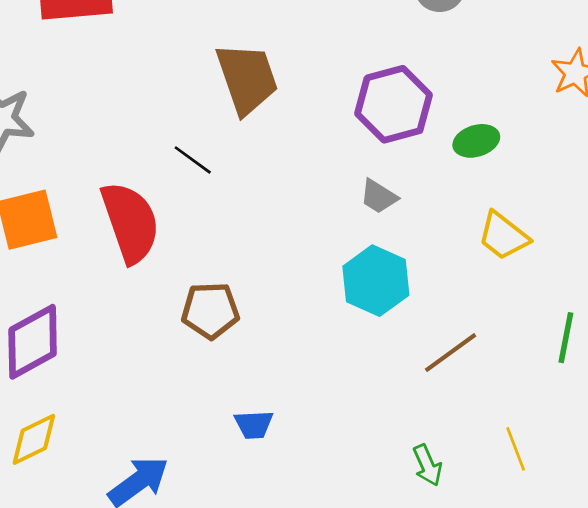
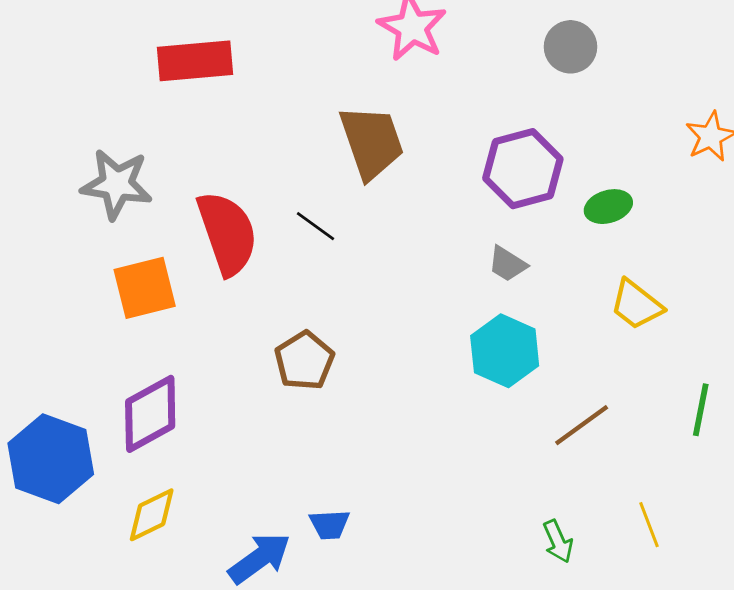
red semicircle: (130, 222) -> (227, 233), moved
brown pentagon: (210, 311) -> (304, 361), moved, turned -30
blue trapezoid: (254, 424) -> (330, 525), moved

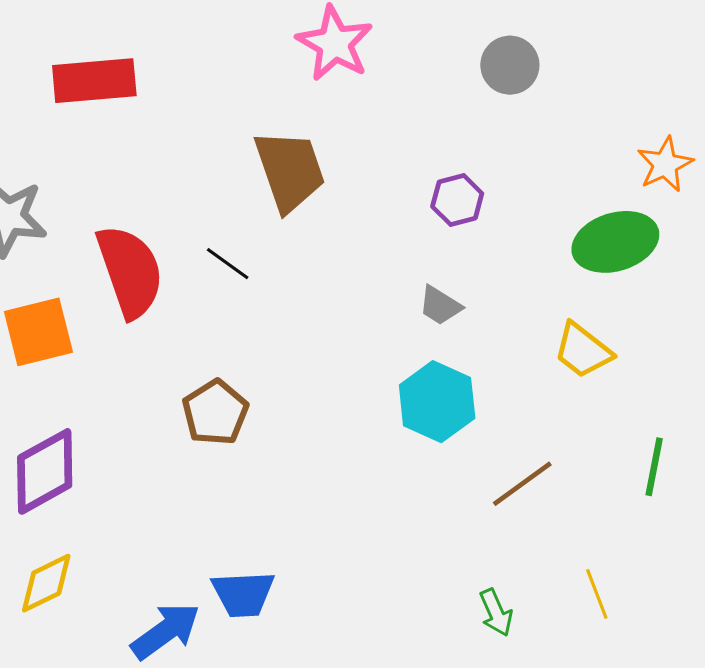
purple hexagon: (523, 169) -> (457, 200), size x0.6
green ellipse: (608, 207) -> (615, 242), moved, size x1.6
blue trapezoid: (330, 525) -> (243, 594), size x1.4

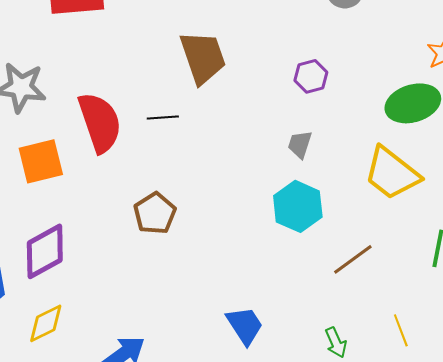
black line: (228, 264) -> (163, 117), turned -40
gray trapezoid: (440, 305) -> (300, 144), turned 76
yellow trapezoid: (583, 350) -> (392, 173), size x1.5
blue trapezoid: (243, 594) -> (245, 325), moved, turned -120

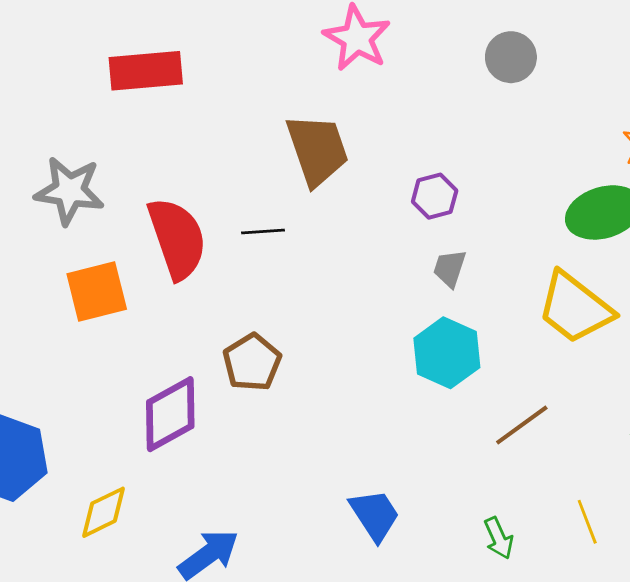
purple hexagon: (311, 76) -> (435, 196), moved
purple diamond: (45, 251) -> (170, 414), moved

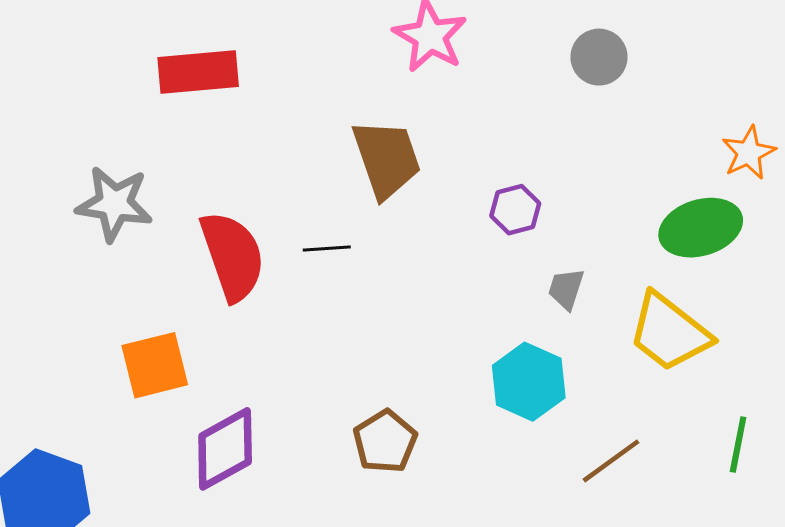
gray trapezoid: (450, 268) -> (566, 289), moved
orange square: (97, 292) -> (155, 365), moved
brown pentagon: (252, 362) -> (385, 441), moved

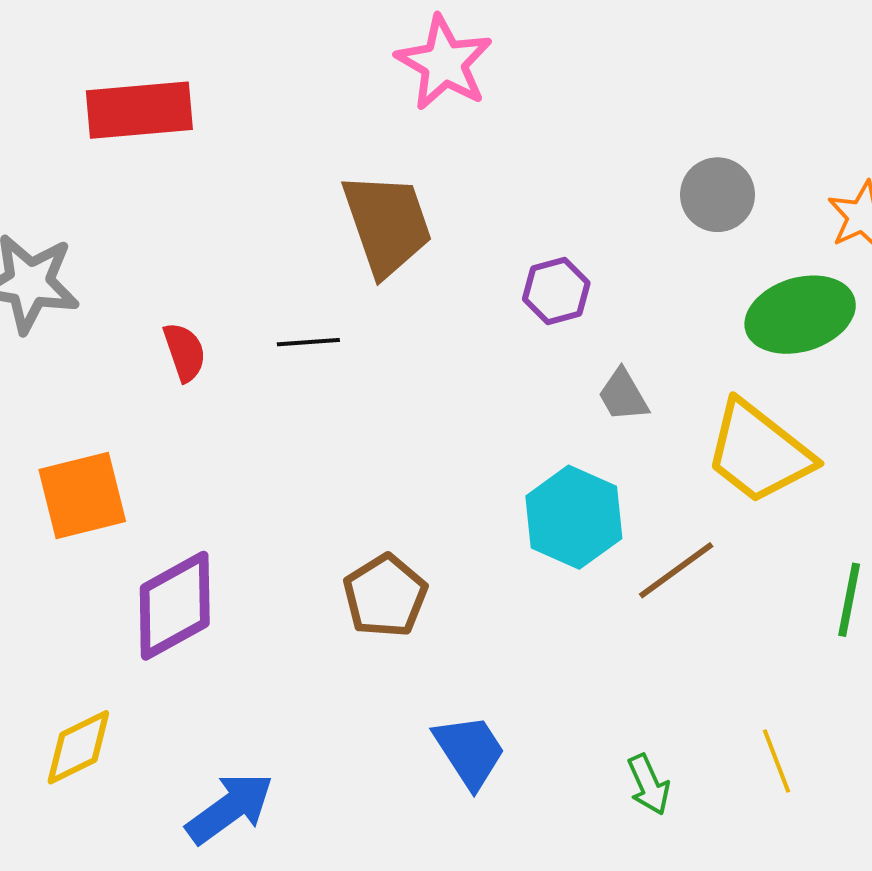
gray circle: (599, 57) -> (717, 195), moved
red semicircle: (233, 256) -> (185, 352), size x0.5
gray trapezoid: (566, 289) -> (623, 395), turned -48
brown line: (611, 461) -> (676, 570), moved

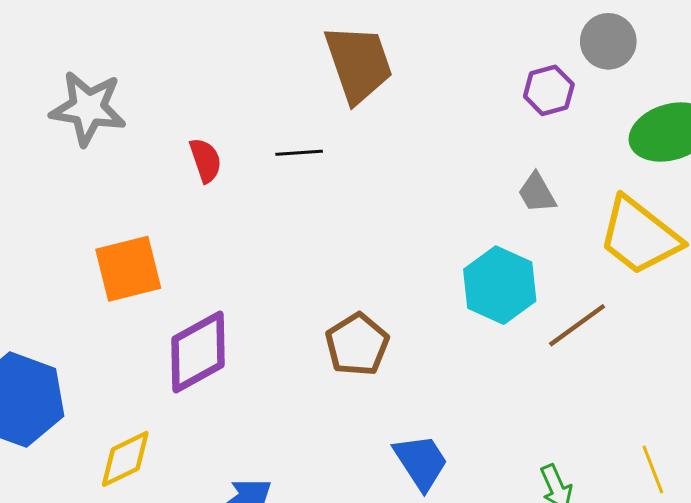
purple hexagon: (556, 291) -> (549, 90), moved

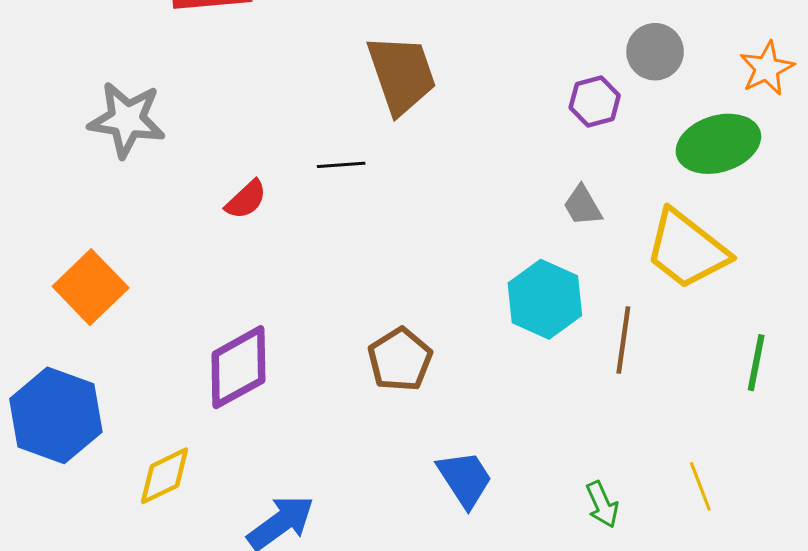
red semicircle: (205, 160) -> (246, 200), moved, turned 66
orange square: (128, 269) -> (91, 287), moved, turned -30
brown line: (577, 325) -> (623, 340), turned -46

